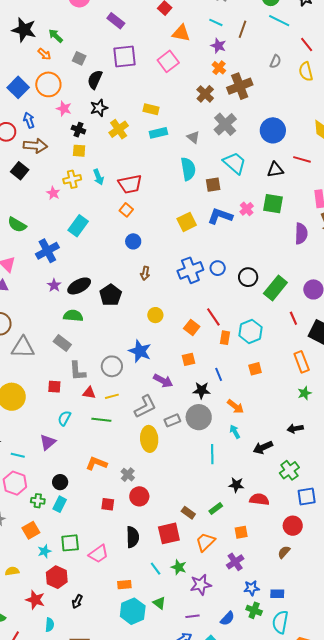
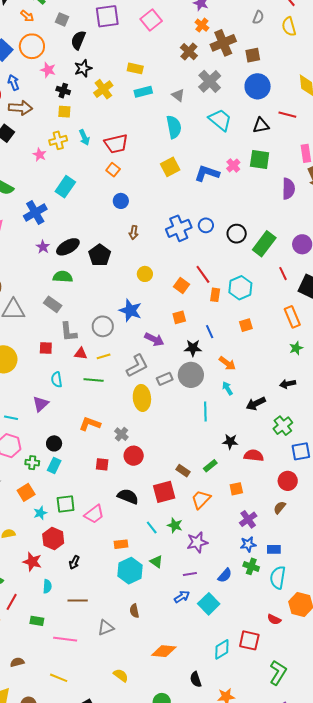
brown square: (213, 185) -> (253, 55), moved
yellow square: (187, 222) -> (170, 167), moved
cyan semicircle: (64, 418) -> (57, 380), turned -35
black semicircle: (133, 537) -> (128, 496), turned -65
purple cross: (235, 562) -> (248, 519), moved

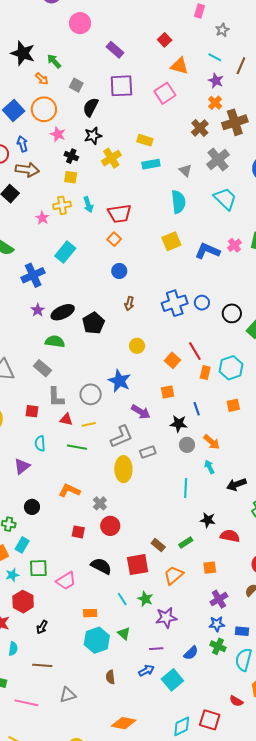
gray circle: (191, 375) -> (187, 445), moved, size x0.6
cyan rectangle: (54, 465) -> (22, 545), moved
brown semicircle: (134, 611) -> (110, 677), moved

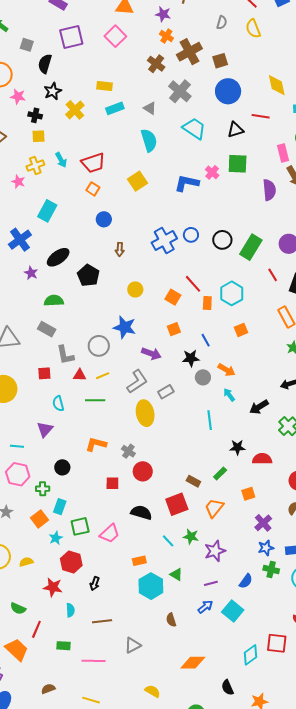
yellow square: (171, 241) -> (137, 181), moved
black ellipse: (63, 312) -> (58, 257), moved

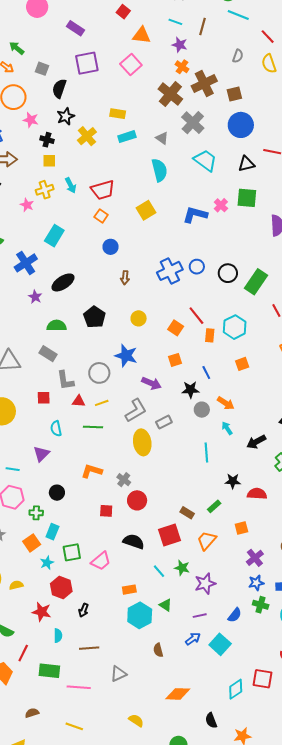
brown cross: (156, 64) -> (170, 94), size x1.4
black pentagon: (88, 275) -> (94, 317), moved
green rectangle: (64, 646) -> (49, 671), size x1.5

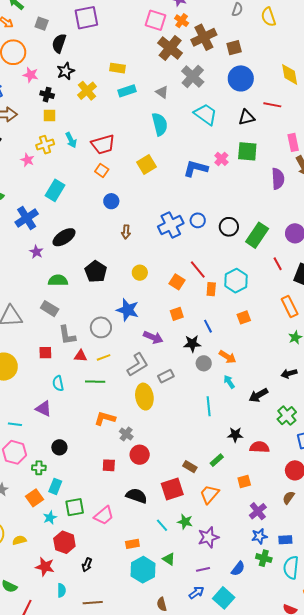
pink square: (131, 64) -> (156, 20), moved, turned -30
purple triangle: (41, 454) -> (44, 409), turned -48
orange L-shape: (92, 471) -> (105, 418), moved

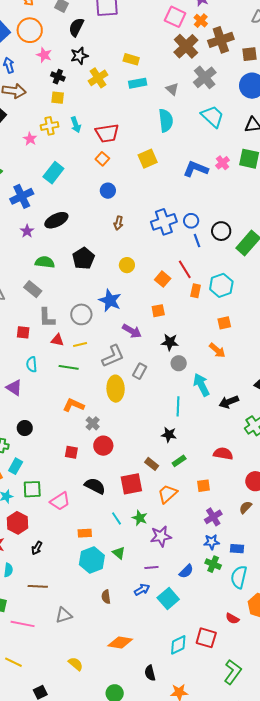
blue line: (208, 326) -> (197, 241), moved
orange arrow: (228, 357) -> (217, 350), moved
gray rectangle: (166, 376) -> (140, 371), turned -42
cyan arrow: (229, 382) -> (201, 385), size x1.6
black star: (235, 435) -> (169, 435), moved

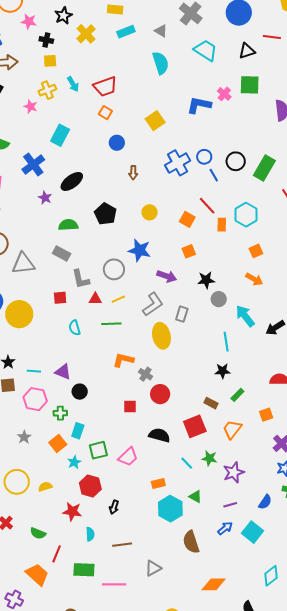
yellow square: (148, 159) -> (155, 121), moved
purple triangle: (14, 388) -> (63, 372), moved
brown semicircle: (106, 597) -> (191, 542), size x1.6

